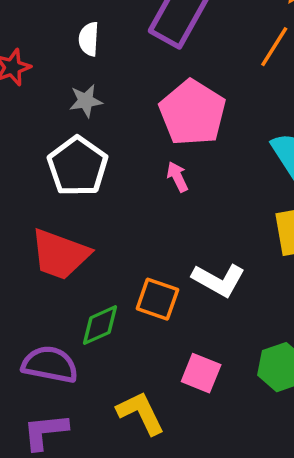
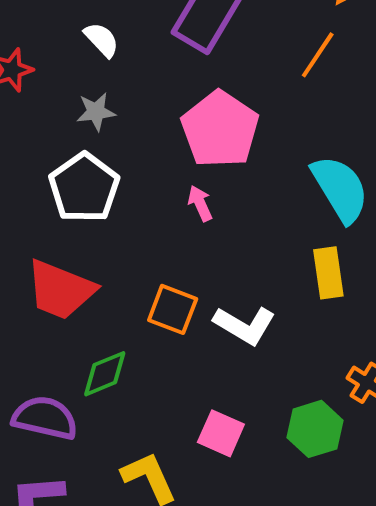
white semicircle: (89, 39) -> (102, 40), turned 132
orange square: (157, 299) -> (173, 309), moved

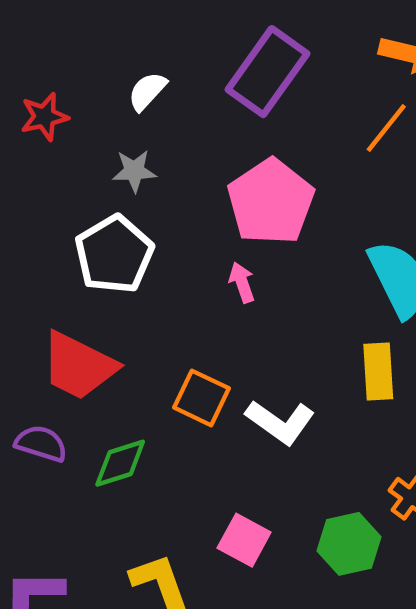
white semicircle: (102, 40) -> (147, 91), turned -99
purple semicircle: (45, 418) -> (41, 444), moved, size x0.7

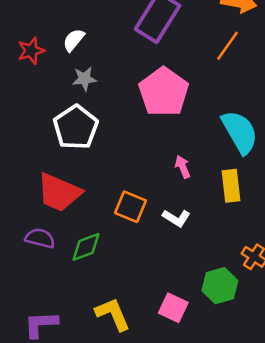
white semicircle: (147, 91) -> (74, 40), moved
pink arrow: (242, 282) -> (183, 167), moved
white L-shape: (280, 422) -> (176, 218), size x0.7
pink square: (244, 540) -> (173, 308), moved

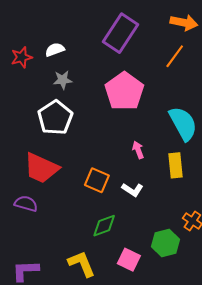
white semicircle: (74, 40) -> (55, 50), turned 30
green diamond: (86, 247) -> (104, 226), moved

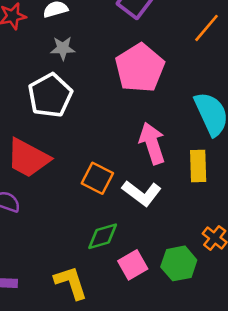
pink arrow: (138, 150) -> (152, 143), size x1.8
white L-shape: (133, 190) -> (142, 193), size x1.4
pink square: (129, 260) -> (133, 265), moved, turned 30

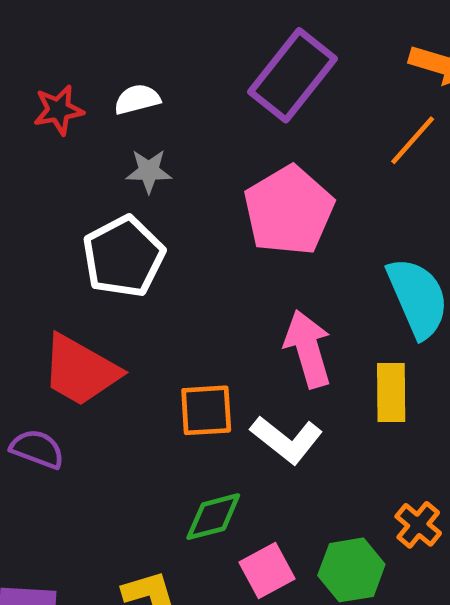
orange square: (97, 178) -> (206, 410), turned -32

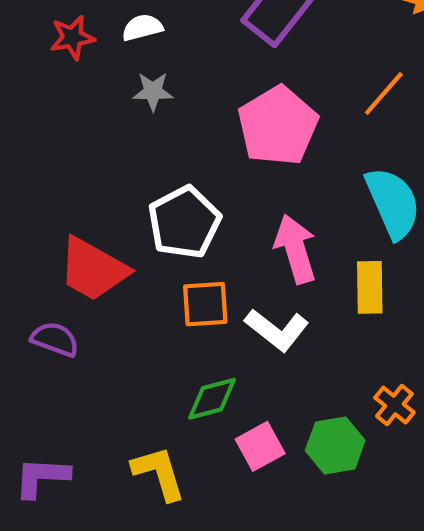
orange line: (413, 140) -> (384, 93), moved
white pentagon: (123, 257) -> (184, 222), moved

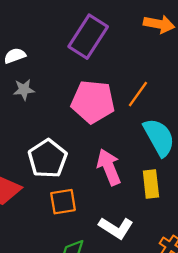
orange line: (384, 93) -> (138, 94), moved
pink pentagon: (278, 126) -> (93, 102), turned -30
white L-shape: (277, 330) -> (116, 228), moved

